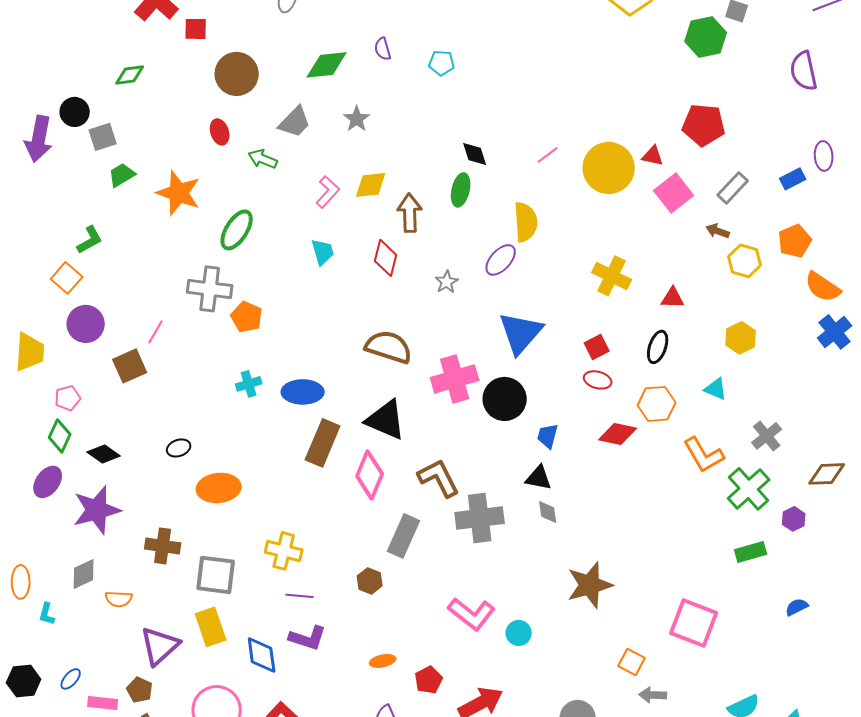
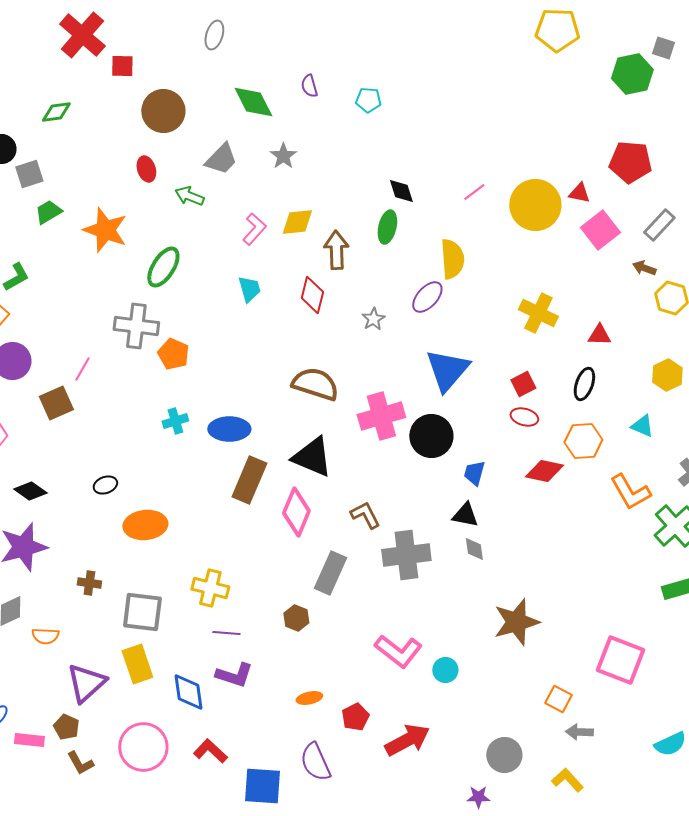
green diamond: (327, 65) -> (253, 102), turned 69
brown L-shape: (439, 478) -> (365, 515), size x0.7
brown cross: (163, 546) -> (89, 583), size x0.7

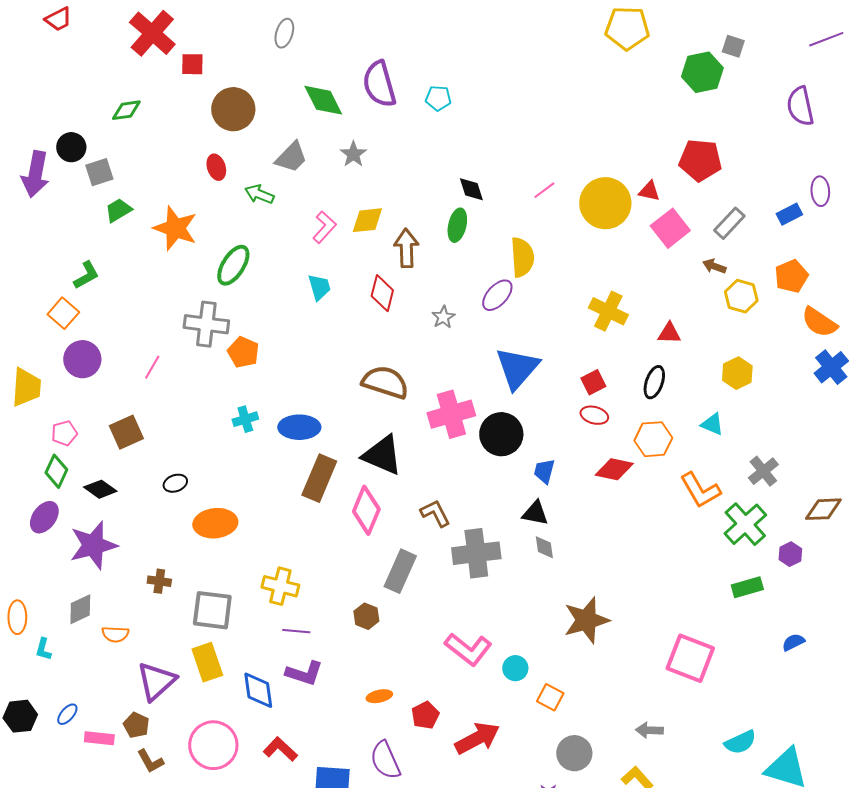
purple semicircle: (309, 86) -> (379, 84), size x2.0
brown square: (56, 403) -> (126, 432), moved
orange square: (558, 699) -> (550, 697), moved

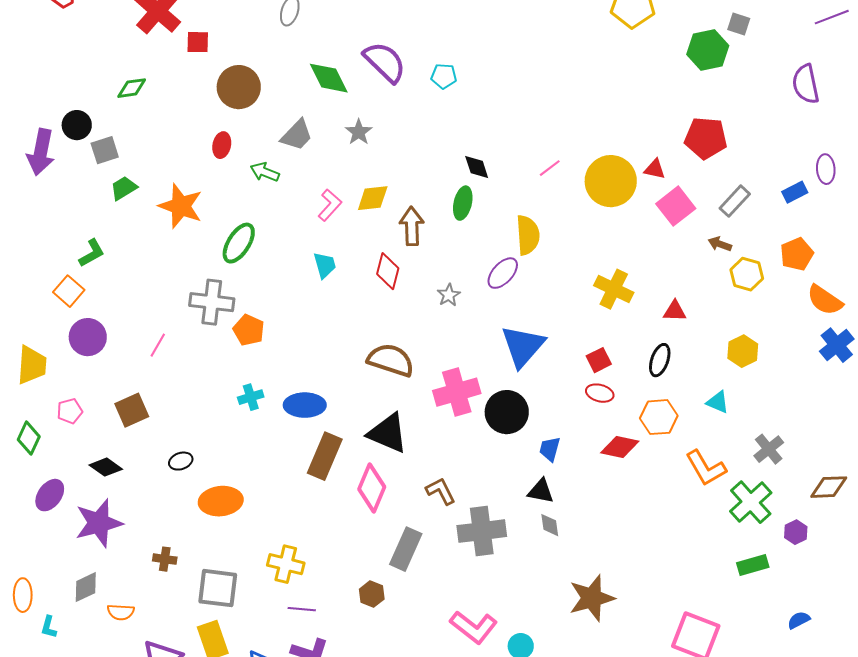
purple semicircle: (379, 84) -> (385, 62), turned 150
red ellipse: (216, 167) -> (222, 145), turned 30
green diamond: (56, 471) -> (29, 438), moved

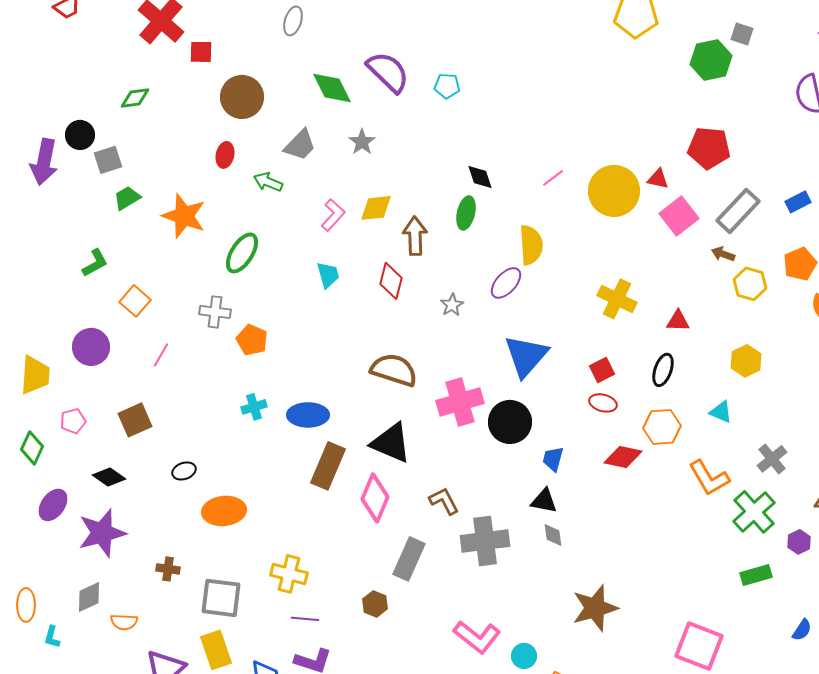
gray rectangle: (735, 201) -> (738, 211), size x1.4
orange square: (69, 291) -> (135, 301), moved
gray cross: (212, 302) -> (215, 312), size x0.7
blue semicircle: (799, 620) -> (802, 630), turned 150

